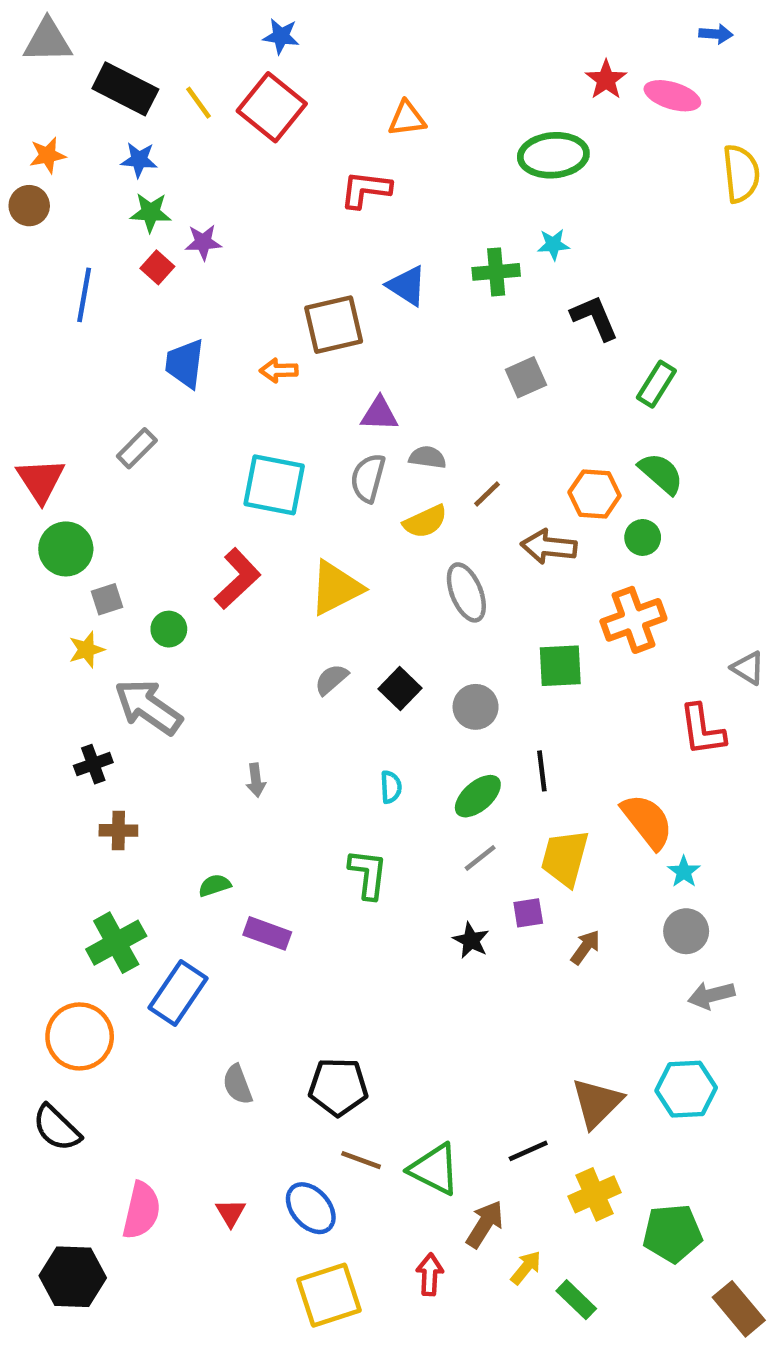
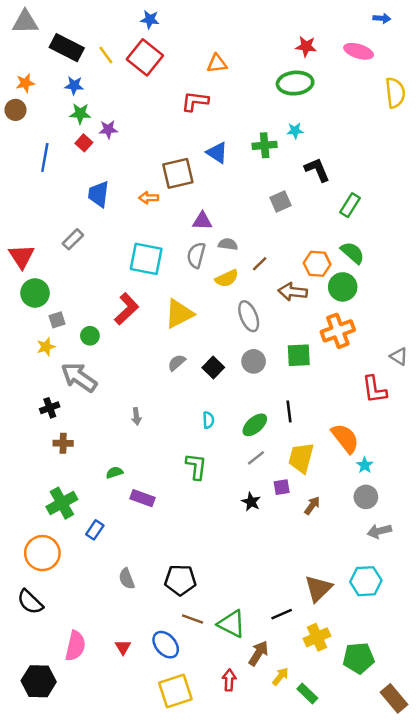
red star: (606, 80) -> (306, 46), moved, turned -30
green circle: (643, 537) -> (343, 287), size x1.5
gray circle: (476, 707) -> (254, 361), moved
blue rectangle: (178, 993) -> (95, 530), size x0.6

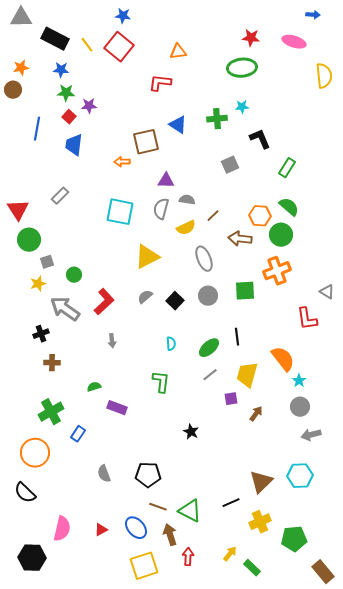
blue trapezoid: (99, 194) -> (74, 145), moved
red L-shape: (127, 309) -> (104, 302), moved
black star: (251, 502) -> (191, 432), moved
red triangle: (123, 647) -> (101, 530), turned 32
brown arrow: (258, 653) -> (170, 535), moved, turned -50

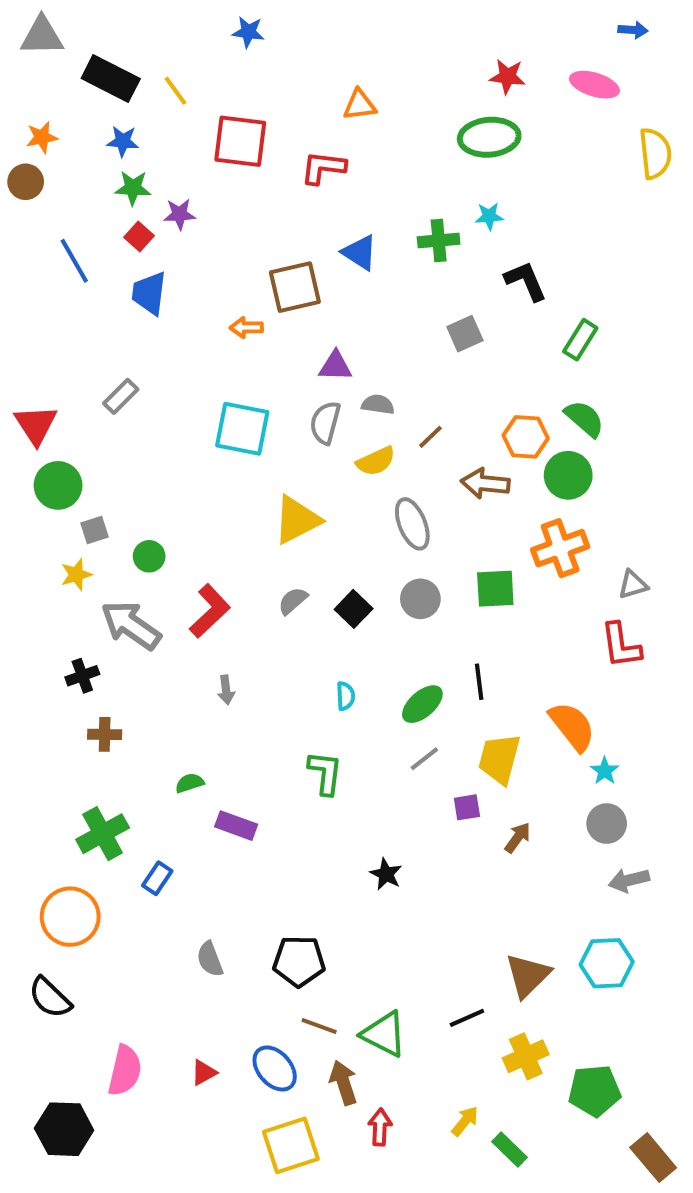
red square: (119, 47) -> (240, 141), moved, turned -32
blue line: (37, 129) -> (74, 261), turned -40
gray triangle: (327, 292) -> (633, 585), moved, turned -49

